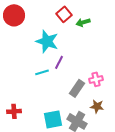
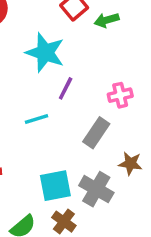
cyan line: (42, 72) -> (37, 119), moved
pink cross: (96, 79) -> (120, 95), moved

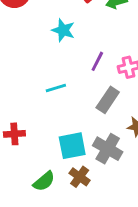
cyan star: (45, 53) -> (63, 30), size x0.7
purple line: (66, 88) -> (97, 61), moved

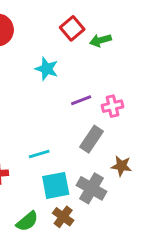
purple line: (97, 61) -> (81, 100), turned 42
cyan line: (56, 88) -> (39, 154), moved

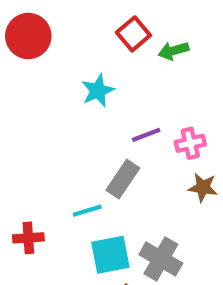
cyan star: (47, 69) -> (98, 91), turned 30
gray rectangle: (92, 139) -> (123, 179), moved
brown star: (121, 166) -> (203, 187), moved

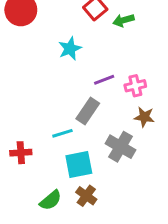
gray cross: (161, 259) -> (120, 147), moved

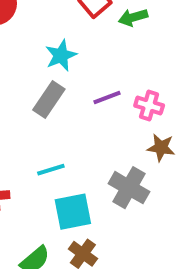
pink cross: (135, 86) -> (149, 105), turned 30
gray rectangle: (88, 111) -> (49, 99), moved

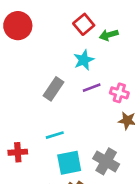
cyan star: (61, 55) -> (84, 60), moved
gray cross: (129, 188) -> (106, 161), moved

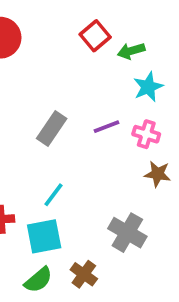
cyan star: (84, 60) -> (148, 87), moved
cyan line: (55, 135) -> (53, 195), turned -36
cyan square: (69, 163) -> (44, 236), moved

